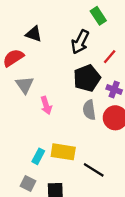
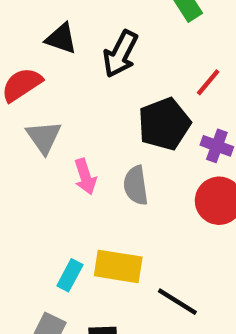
black arrow: (80, 42) -> (120, 54), moved
gray semicircle: (89, 110) -> (136, 185), moved

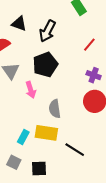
black pentagon: (164, 124) -> (45, 65), moved
gray semicircle: (136, 185) -> (55, 109), moved

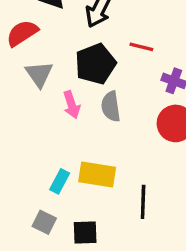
red line: (89, 45) -> (141, 47), moved, turned 64
gray semicircle: (55, 109) -> (111, 106), moved
black line: (75, 150) -> (143, 202), turned 60

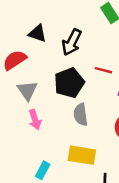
pink arrow: (72, 105) -> (35, 120), moved
yellow rectangle: (97, 175) -> (82, 155), moved

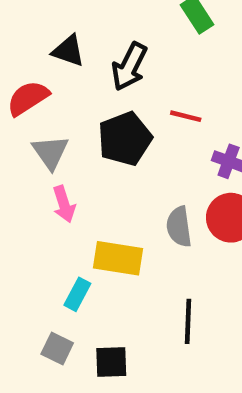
gray semicircle: (81, 115) -> (179, 227), moved
yellow rectangle: (82, 155) -> (118, 258), moved

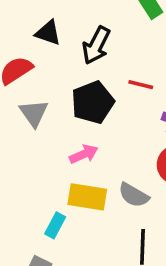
pink arrow: (64, 204) -> (84, 154), moved, turned -96
gray semicircle: (179, 227) -> (134, 195), moved, turned -52

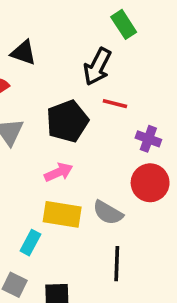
black arrow: (96, 45) -> (97, 67), moved

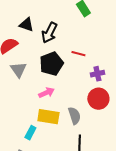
black arrow: (97, 67) -> (49, 33), moved
purple cross: (148, 139) -> (97, 74), turned -32
gray semicircle: (108, 213) -> (74, 116), turned -138

